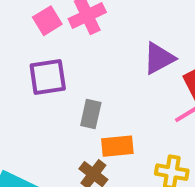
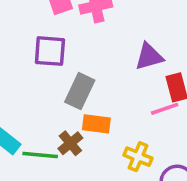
gray rectangle: (91, 114) -> (80, 91), size x1.4

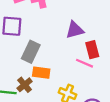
pink line: (165, 109) -> (84, 63), turned 42

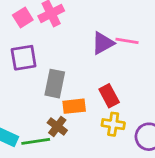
red rectangle: (92, 50) -> (109, 96), moved
pink line: (84, 63) -> (127, 41), moved

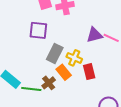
orange rectangle: (74, 106) -> (64, 72), turned 42
yellow cross: (113, 124) -> (74, 58), moved

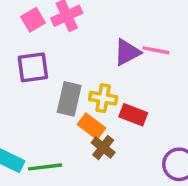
red rectangle: (89, 72) -> (133, 115), turned -42
brown cross: (49, 83) -> (103, 148), moved

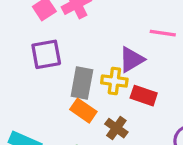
purple triangle: (127, 52) -> (132, 59), moved
orange rectangle: (91, 126) -> (83, 111), moved

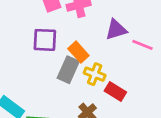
purple triangle: (132, 59) -> (116, 30), moved
orange rectangle: (83, 111) -> (78, 52), moved

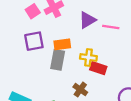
orange rectangle: (78, 52) -> (62, 44), turned -42
yellow cross: (95, 74) -> (88, 57), moved

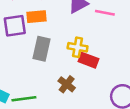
orange rectangle: (62, 44) -> (37, 17), moved

